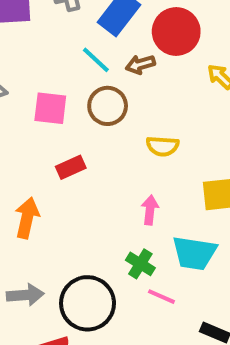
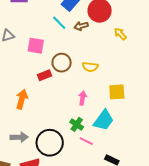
brown circle: (108, 106) -> (62, 63), moved
cyan trapezoid: (194, 253) -> (104, 120), turned -65

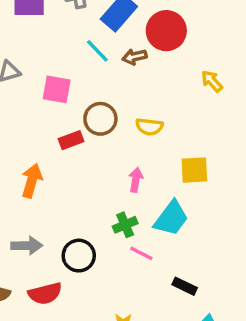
yellow arrow: (120, 34) -> (212, 81), moved
green cross: (77, 124) -> (125, 225), turned 32
black circle: (50, 143) -> (79, 256), size x0.7

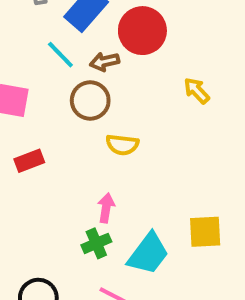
brown circle: (100, 119) -> (90, 100), moved
yellow square: (194, 170) -> (205, 232), moved
green cross: (125, 225) -> (96, 243), moved

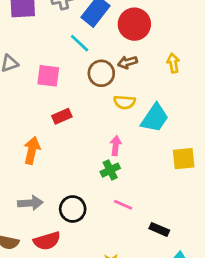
brown arrow: (105, 62) -> (127, 62), moved
yellow arrow: (197, 91) -> (173, 63), turned 36
cyan trapezoid: (148, 254) -> (155, 118), moved

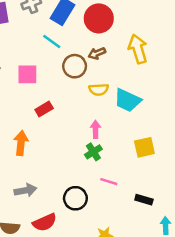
yellow arrow: (173, 63) -> (138, 49), size x1.6
cyan trapezoid: (155, 118) -> (127, 100), turned 88
yellow square: (184, 159) -> (144, 147), moved
black circle: (73, 209) -> (75, 198), moved

